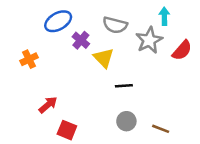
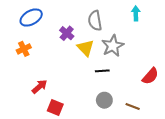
blue ellipse: (58, 21) -> (31, 18), moved
gray semicircle: (115, 25) -> (95, 21), turned 66
gray star: (149, 40) -> (113, 46), moved
red semicircle: (182, 50) -> (150, 76), moved

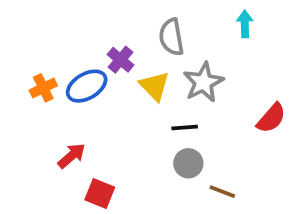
blue ellipse: (31, 18) -> (87, 86), moved
red semicircle: (150, 76) -> (271, 118), moved
gray circle: (104, 100) -> (188, 163), moved
brown line: (133, 106) -> (222, 192), moved

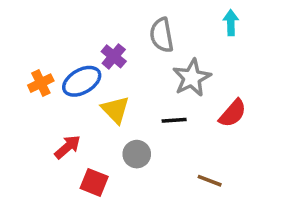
yellow triangle: (154, 86) -> (115, 110), moved
red semicircle: (271, 118) -> (233, 113), moved
gray circle: (188, 163) -> (137, 154), moved

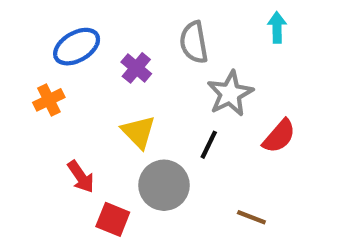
blue ellipse: (82, 81) -> (77, 47), moved
black line: (174, 120) -> (209, 145), turned -60
red arrow: (67, 147) -> (81, 177), turned 96
gray circle: (137, 154) -> (164, 185), size x1.5

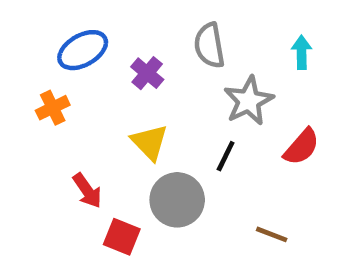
cyan arrow: (277, 27) -> (302, 52), moved

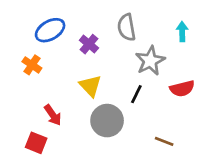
orange cross: (53, 108) -> (32, 65), turned -30
red semicircle: (302, 147) -> (182, 89), turned 35
red square: (122, 237) -> (36, 143), moved

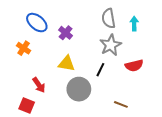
gray semicircle: (127, 27) -> (109, 18), moved
blue ellipse: (50, 30) -> (37, 23), turned 70
yellow triangle: (90, 86) -> (67, 63), turned -36

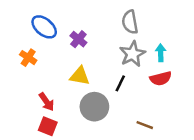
cyan arrow: (134, 24) -> (161, 53), moved
red square: (27, 105) -> (48, 126), moved

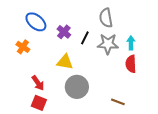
gray star: (132, 54) -> (108, 44), turned 30
red semicircle: (161, 78) -> (131, 64), turned 102
black line: (120, 83) -> (85, 38), moved

